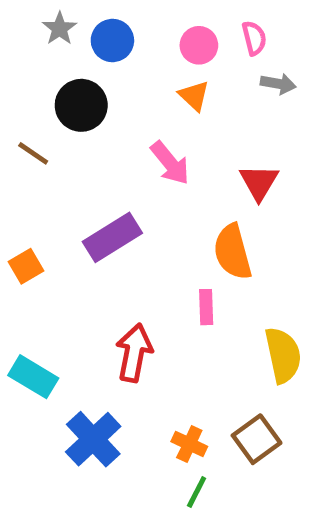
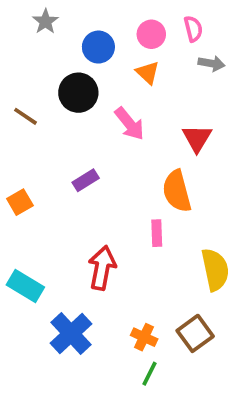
blue circle: (112, 40) -> (98, 47), moved
black circle: (81, 105) -> (78, 93), moved
purple rectangle: (112, 237) -> (86, 180), size x0.6

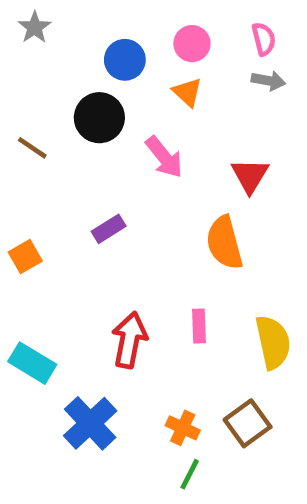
gray star: (46, 21) -> (35, 27), moved
pink semicircle: (193, 29) -> (264, 39), moved
pink rectangle: (157, 233) -> (199, 326), moved

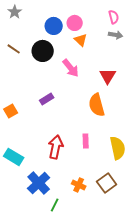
pink circle: (192, 44) -> (75, 23), moved
brown line: (32, 148) -> (14, 49), moved
green line: (190, 474) -> (55, 205), moved

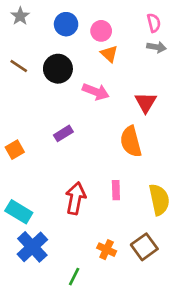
blue circle: (54, 26) -> (66, 24), moved
pink arrow: (71, 68) -> (96, 92), turned -30
blue cross: (39, 183) -> (32, 247), moved

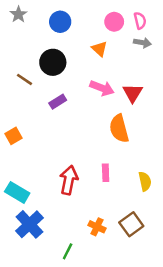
pink circle: (101, 31) -> (114, 22), moved
brown line: (19, 66) -> (25, 79), moved
pink arrow: (96, 92) -> (102, 88), moved
purple rectangle: (63, 133) -> (58, 102), moved
yellow semicircle: (159, 200) -> (145, 181), size x0.7

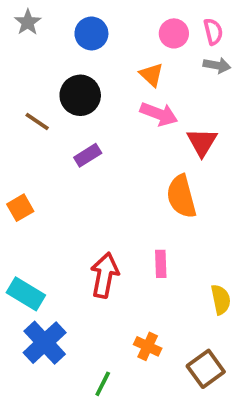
pink arrow: (102, 88) -> (159, 114), moved
yellow semicircle: (145, 181) -> (221, 300), moved
brown square: (131, 224) -> (206, 369), moved

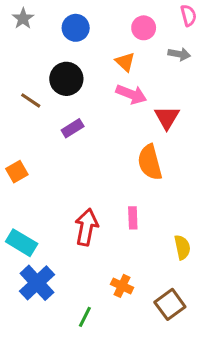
pink semicircle: (213, 32) -> (188, 15), moved

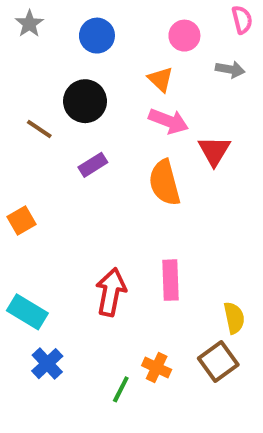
orange semicircle: (150, 162) -> (165, 183), moved
pink rectangle: (133, 218) -> (170, 280), size x1.4
blue cross: (37, 283) -> (47, 364), size x0.7
brown square: (170, 304) -> (218, 362), moved
green line: (85, 317) -> (121, 389), moved

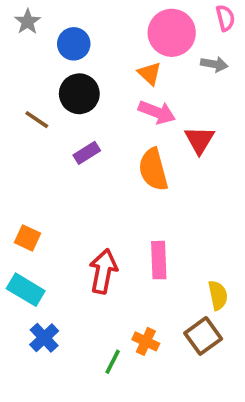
blue circle: (97, 36) -> (74, 44), moved
pink circle: (184, 36) -> (172, 33), size x1.6
orange square: (21, 220) -> (28, 238), moved, turned -35

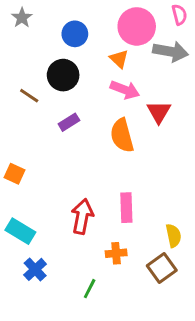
blue circle: (74, 44) -> (75, 34), moved
gray arrow: (214, 64) -> (171, 52), size x1.6
orange square: (28, 238) -> (14, 174), moved
orange cross: (146, 341) -> (116, 253), moved, turned -30

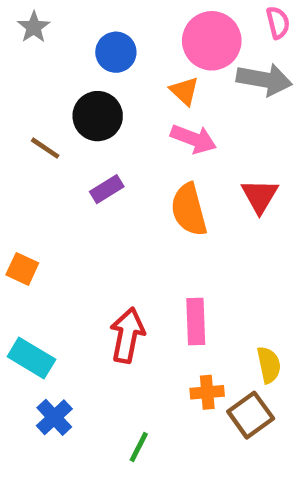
red triangle: (159, 112) -> (260, 196), moved
orange cross: (116, 253) -> (207, 392), moved

